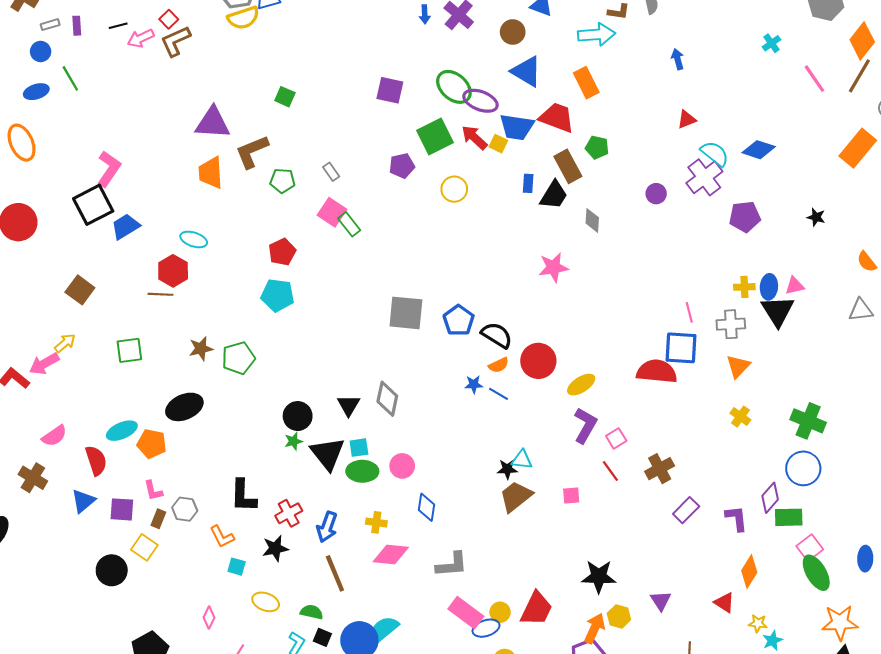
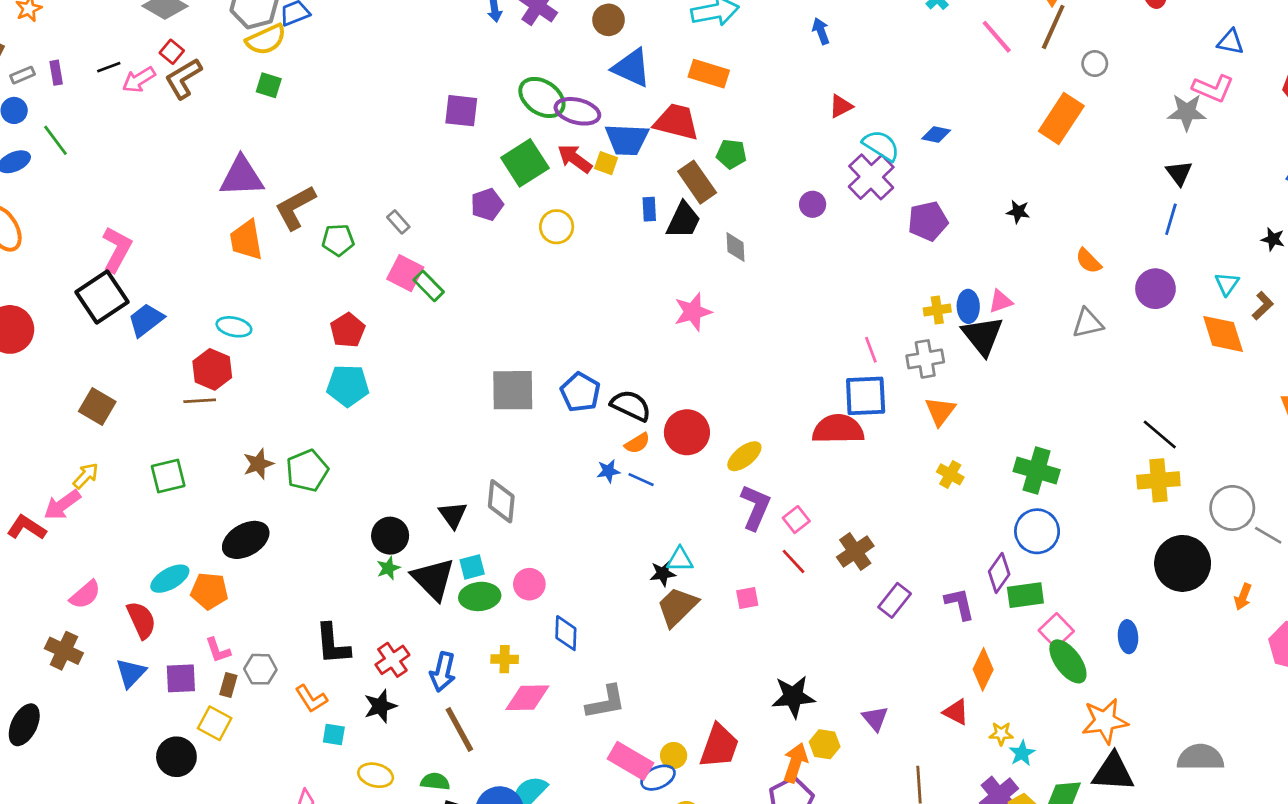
orange rectangle: (586, 83) -> (709, 74), turned -40
green square: (285, 97) -> (269, 85), moved
blue diamond: (759, 150) -> (936, 134), size x0.7

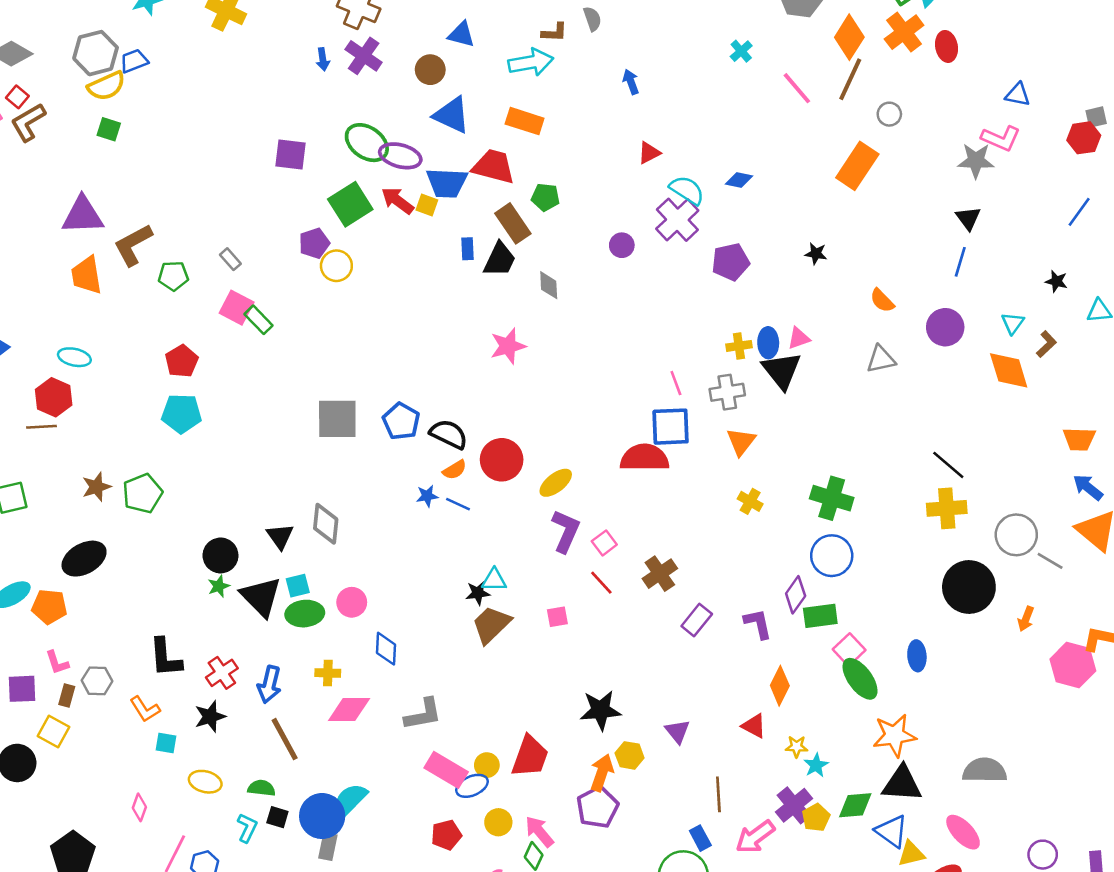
yellow circle: (557, 227) -> (336, 266), moved

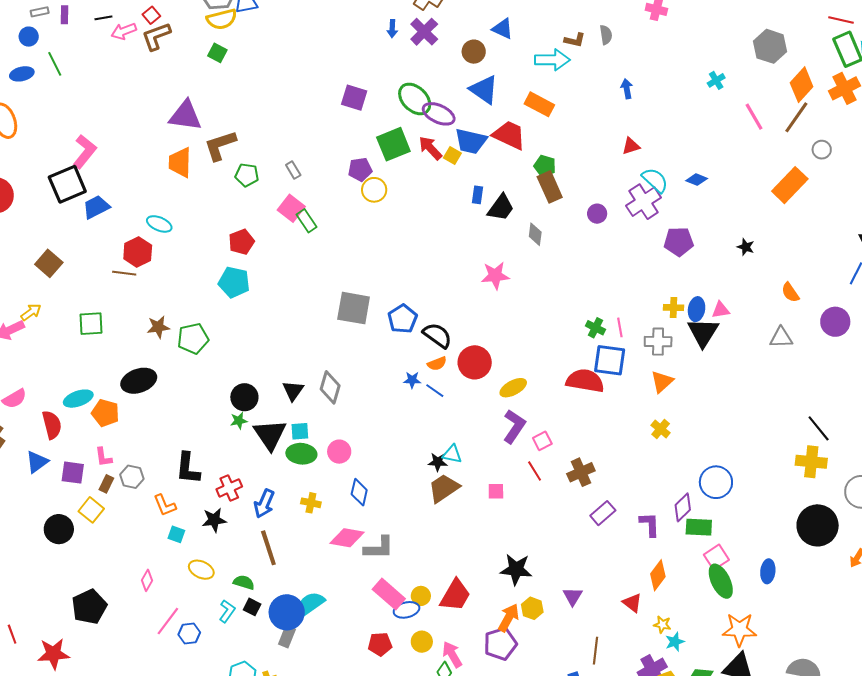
brown rectangle: (513, 223) -> (550, 187), moved
green cross: (832, 498) -> (595, 328), moved, size x0.6
pink diamond: (349, 710) -> (347, 538), moved

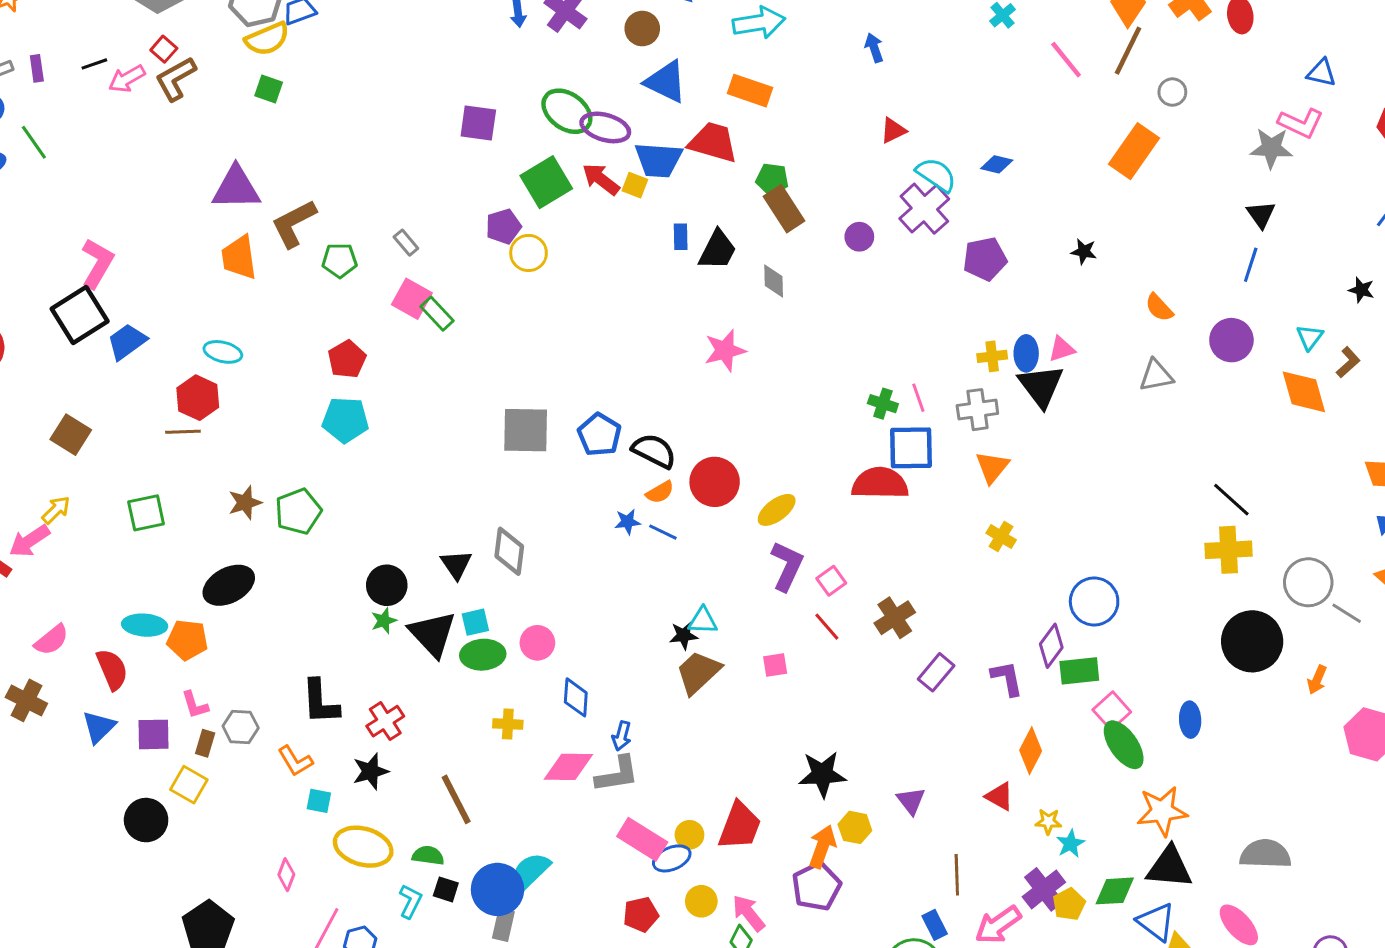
cyan ellipse: (78, 399) -> (145, 625), turned 32
blue arrow: (264, 504) -> (622, 736), moved, size x0.7
yellow ellipse: (201, 570) -> (363, 847), size x1.5

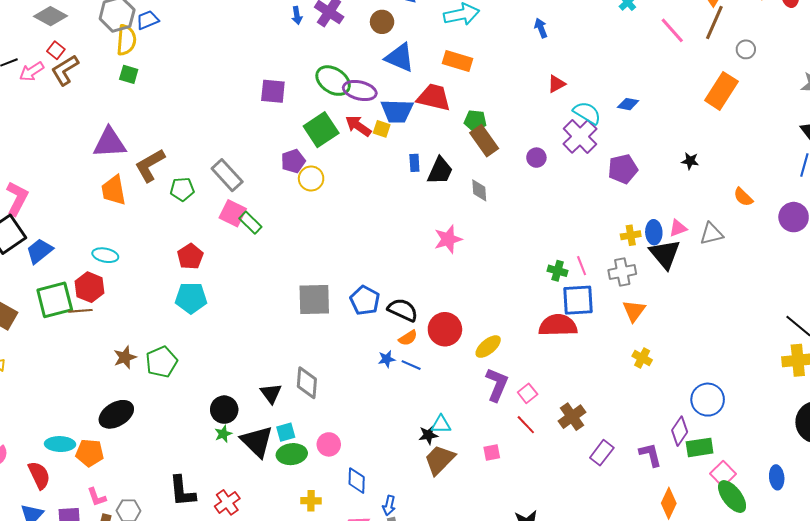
yellow semicircle: (267, 39) -> (126, 40), turned -60
gray rectangle: (406, 243) -> (227, 175), size x1.8
gray triangle: (1156, 376) -> (711, 234), moved
green square: (146, 513) -> (55, 300), moved, size x1.4

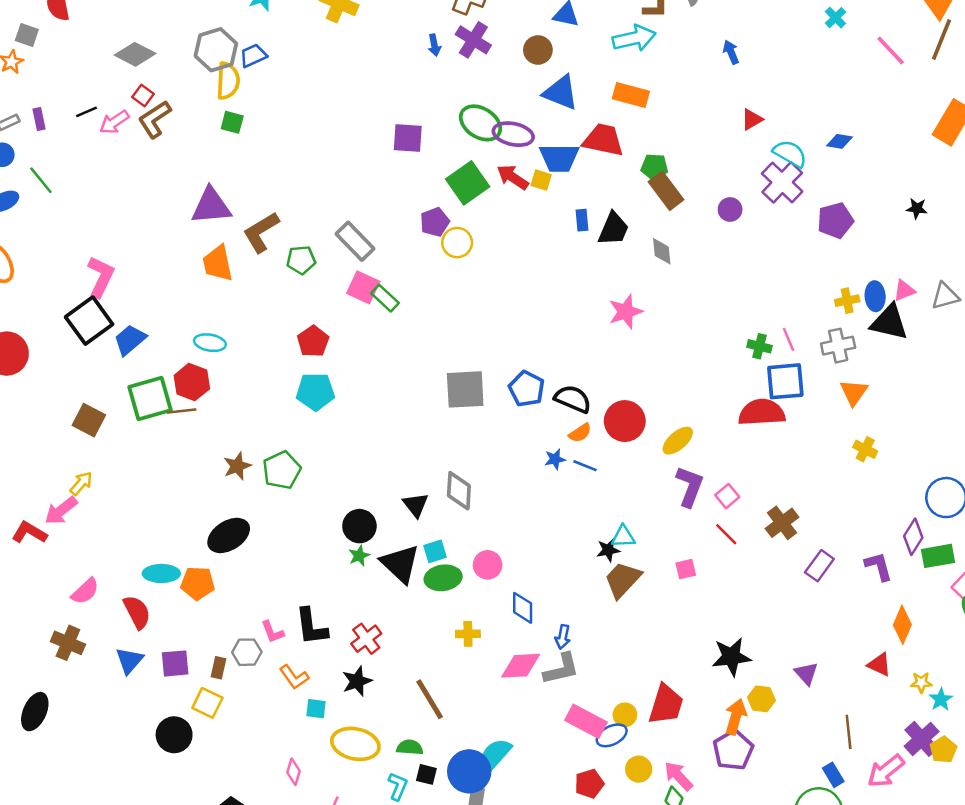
black triangle: (665, 254) -> (889, 322), turned -36
pink L-shape: (97, 497) -> (272, 632), moved

